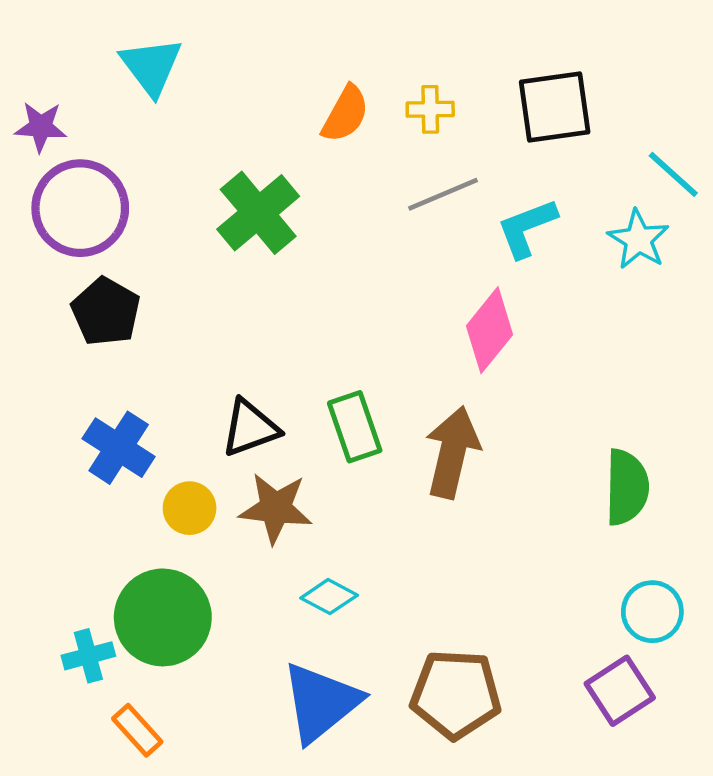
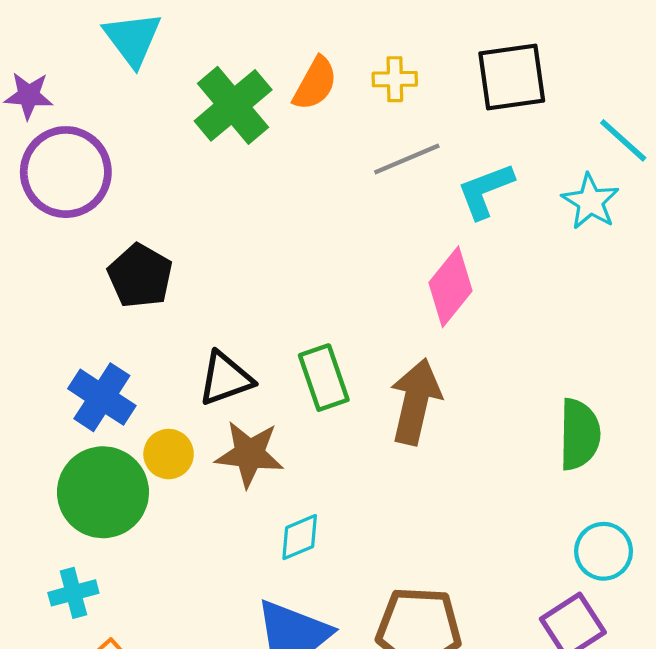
green cross: (258, 213) -> (233, 105), moved
black pentagon: (106, 312) -> (140, 276), moved
cyan diamond: (329, 597) -> (300, 537), turned -51
green circle: (163, 617) -> (103, 492), moved

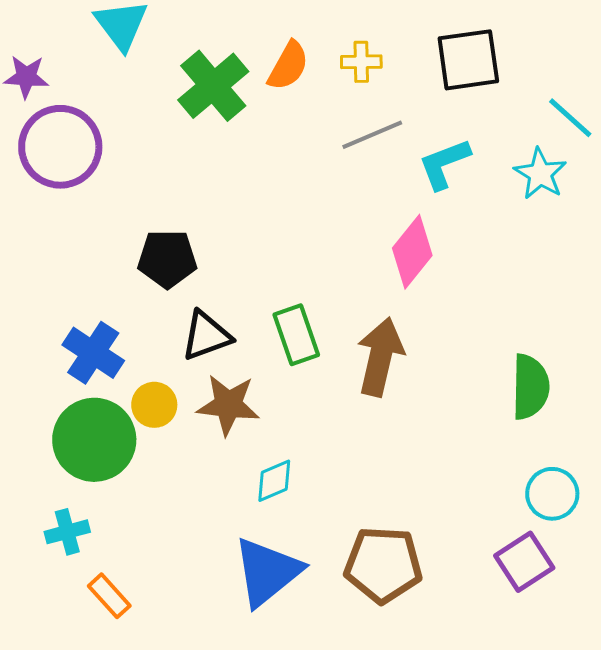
black pentagon: (140, 276) -> (167, 259), moved, turned -30

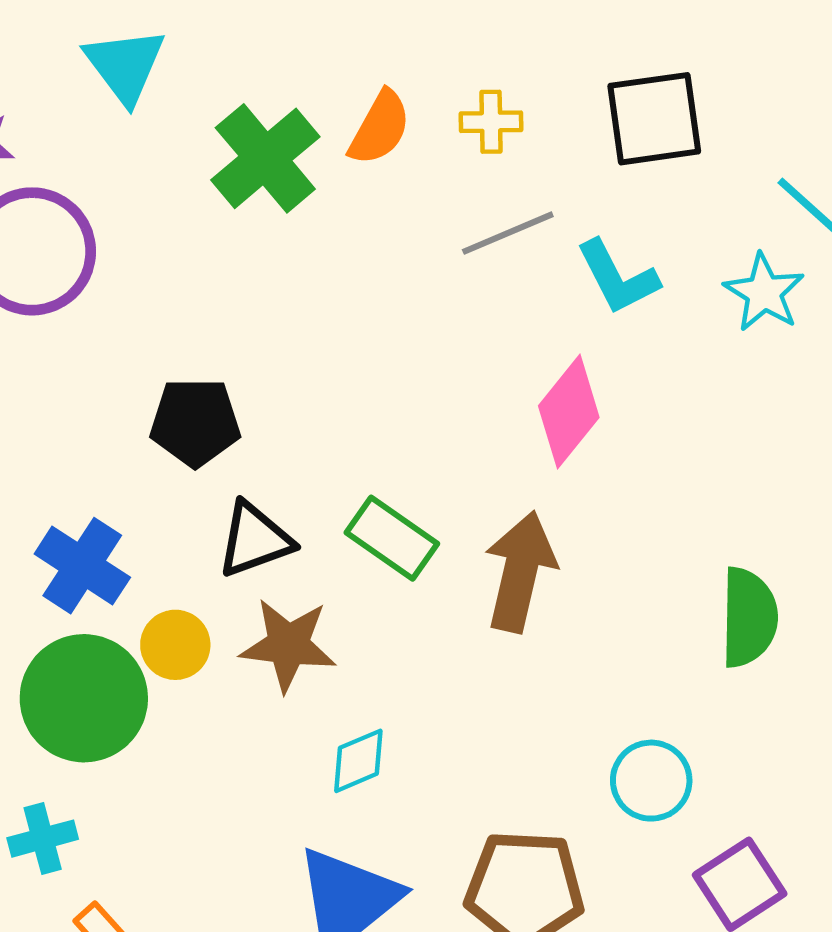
cyan L-shape: (444, 164) -> (618, 277), turned -96
green rectangle: (296, 335) -> (392, 538), turned -36
cyan circle: (552, 494) -> (651, 781), moved

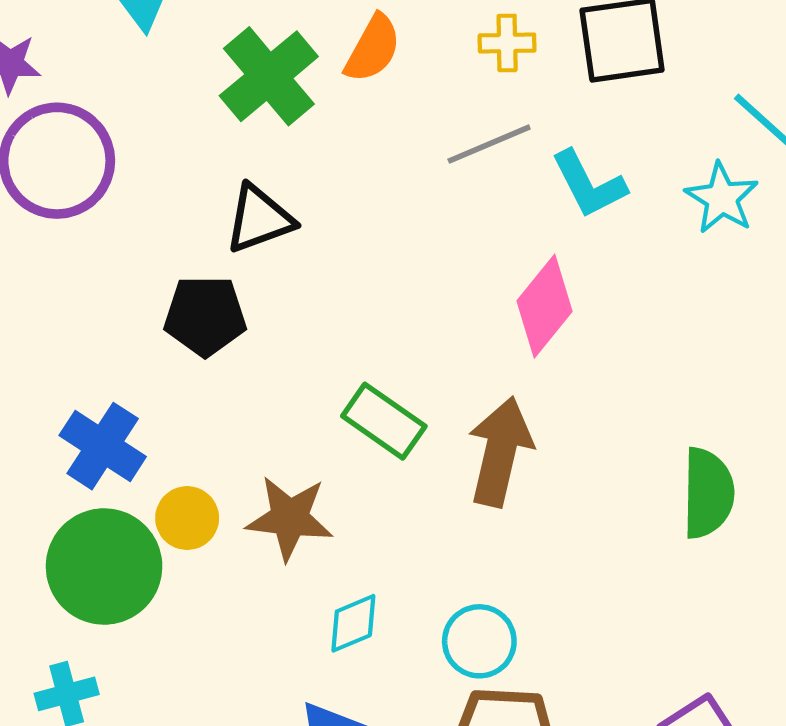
yellow cross: (491, 122) -> (507, 43), moved
black triangle: (255, 540) -> (259, 219), moved
cyan circle: (651, 781) -> (479, 641), moved

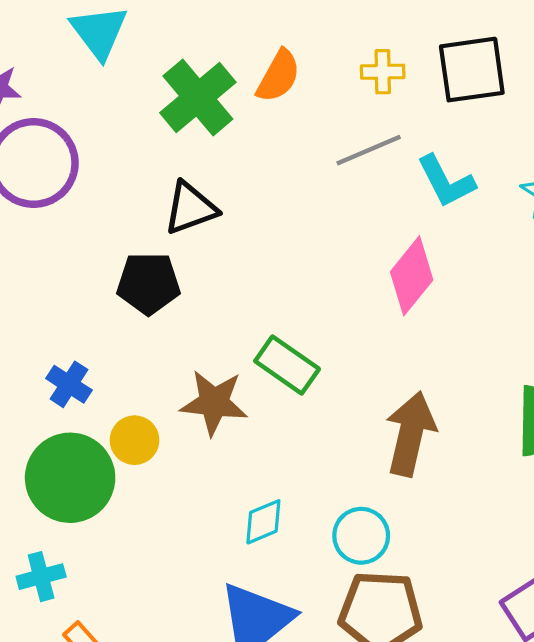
blue cross: (103, 446) -> (69, 384), size x0.7
brown arrow: (500, 452) -> (411, 434), moved
brown star: (290, 518) -> (214, 403), moved

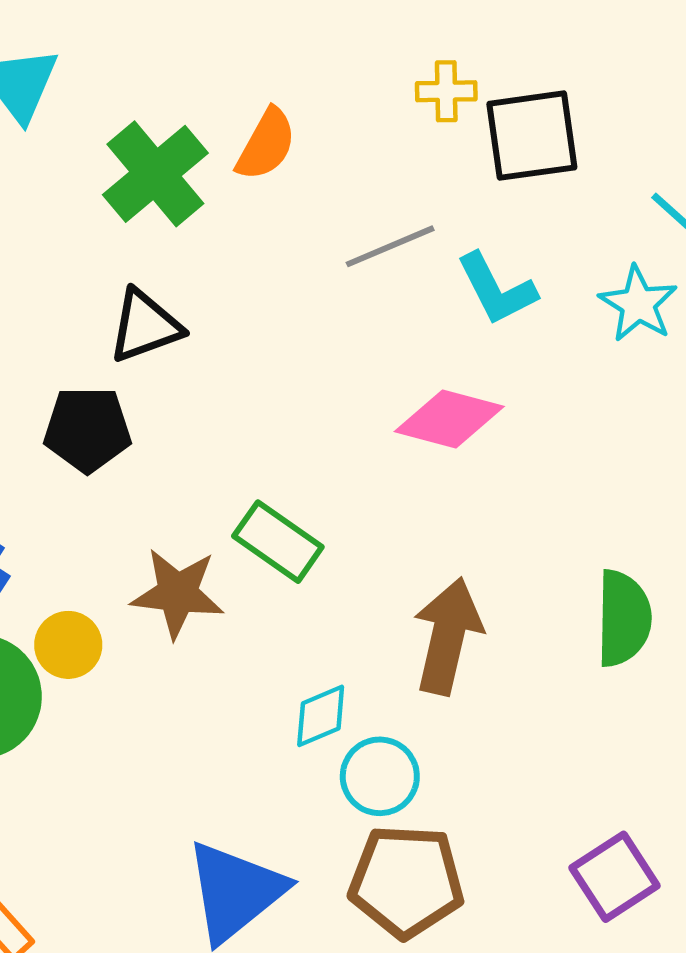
yellow cross: (383, 72) -> (446, 91), moved
pink diamond: (412, 276) -> (449, 419), turned 66
cyan diamond: (263, 522) -> (321, 716), moved

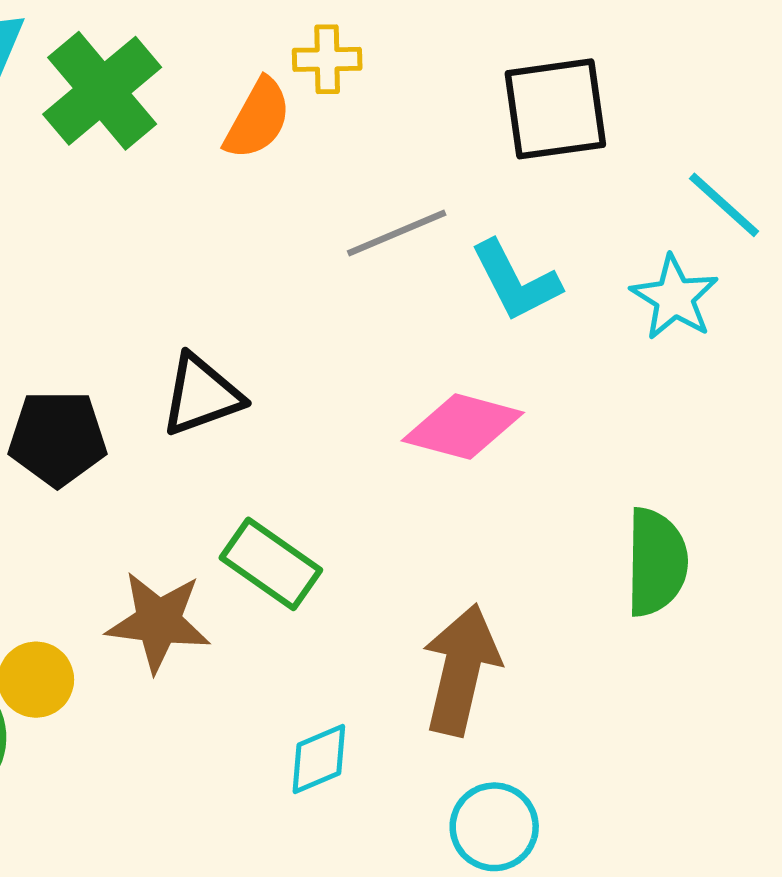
yellow cross: (446, 91) -> (327, 59), moved
green cross: (155, 174) -> (102, 91), moved
black triangle: (145, 326) -> (201, 395), moved
green semicircle: (623, 618) -> (656, 562), moved
cyan circle: (380, 776) -> (494, 827), moved

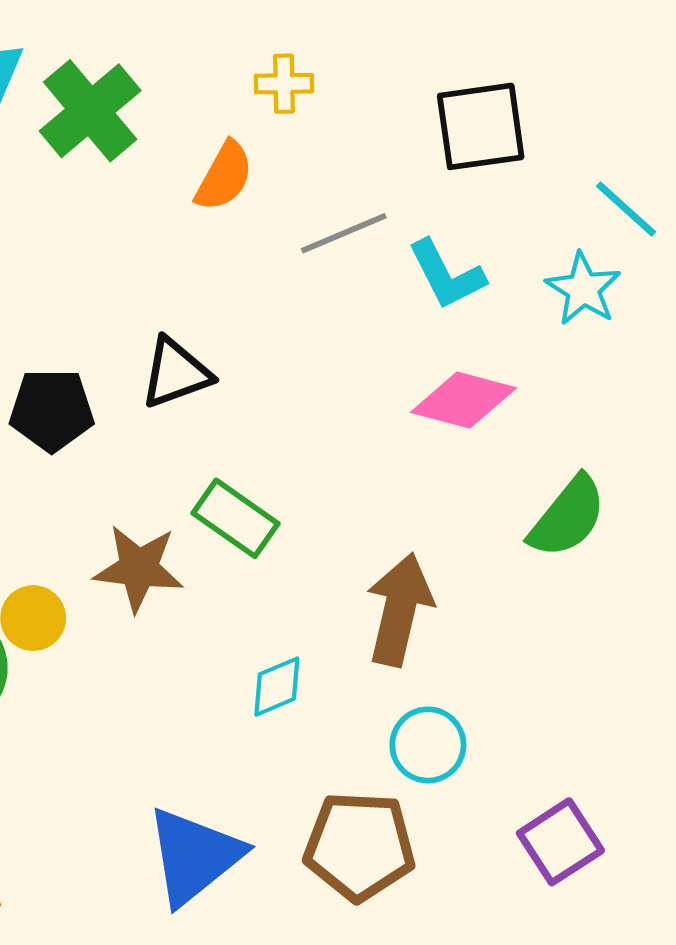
orange semicircle: (258, 119) -> (224, 176), moved
pink diamond: (463, 427) -> (464, 400), moved
green semicircle: (656, 562) -> (568, 517), turned 38

